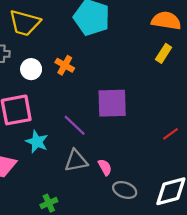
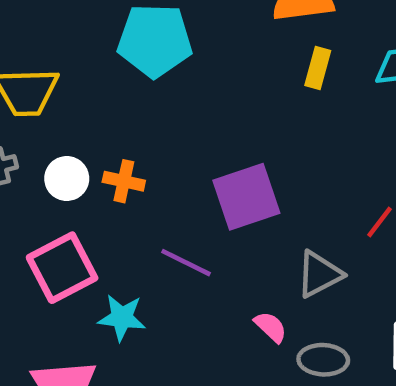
orange cross: (65, 65) -> (124, 181), moved
gray triangle: (76, 161) -> (319, 274), moved

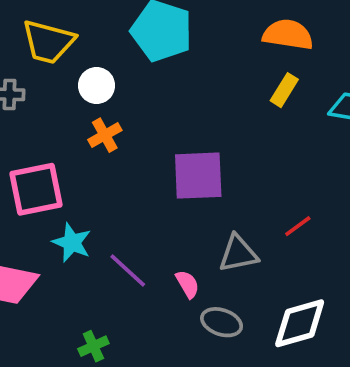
white circle: (67, 179) -> (97, 86), moved
orange cross: (124, 181) -> (105, 135), turned 32
purple line: (186, 263) -> (128, 271), moved

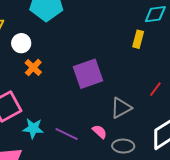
yellow rectangle: (284, 90) -> (138, 39), moved
red line: (298, 226) -> (155, 89), moved

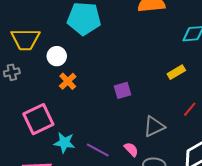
yellow rectangle: (138, 39) -> (176, 72), moved, turned 42
purple square: (88, 74) -> (123, 90), size x0.6

